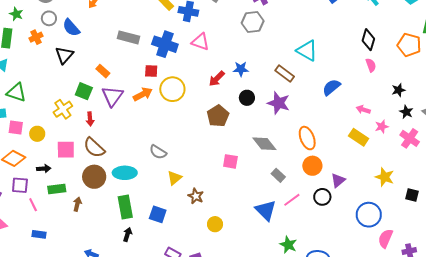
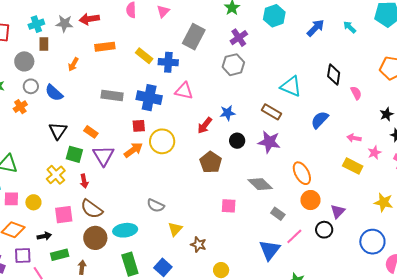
black diamond: (368, 40) -> (334, 74), moved
black triangle: (64, 55) -> (58, 131), moved
blue triangle: (266, 210) -> (270, 250), turned 30
blue square: (158, 214) -> (163, 267), turned 30

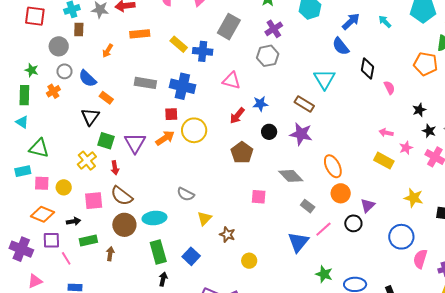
cyan triangle: (291, 86) -> (324, 79), turned 35
pink triangle: (184, 91) -> (231, 81), moved
blue semicircle: (320, 120) -> (341, 46), moved, turned -84
orange rectangle: (91, 132) -> (106, 98), moved

